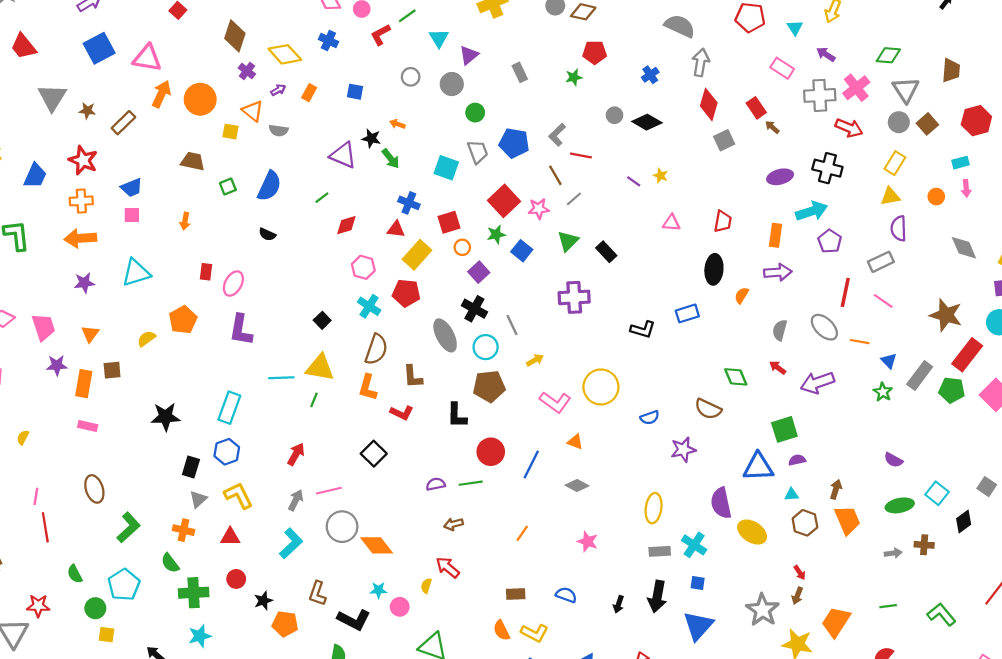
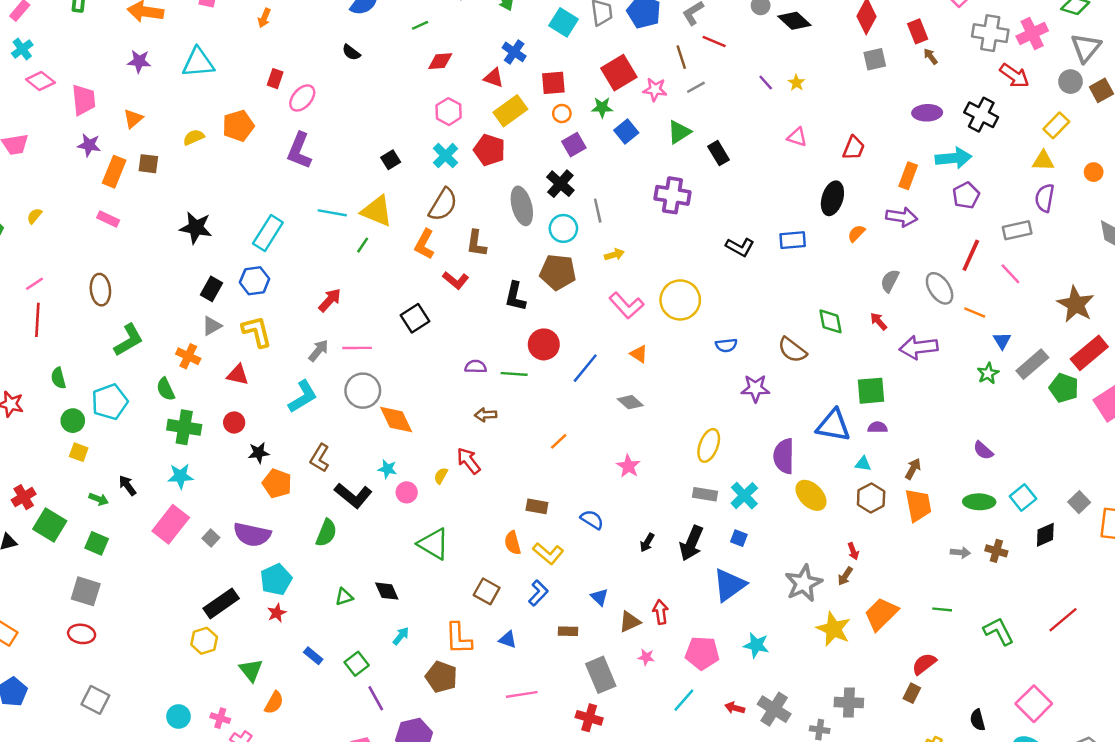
pink line: (36, 496) -> (35, 284), turned 35

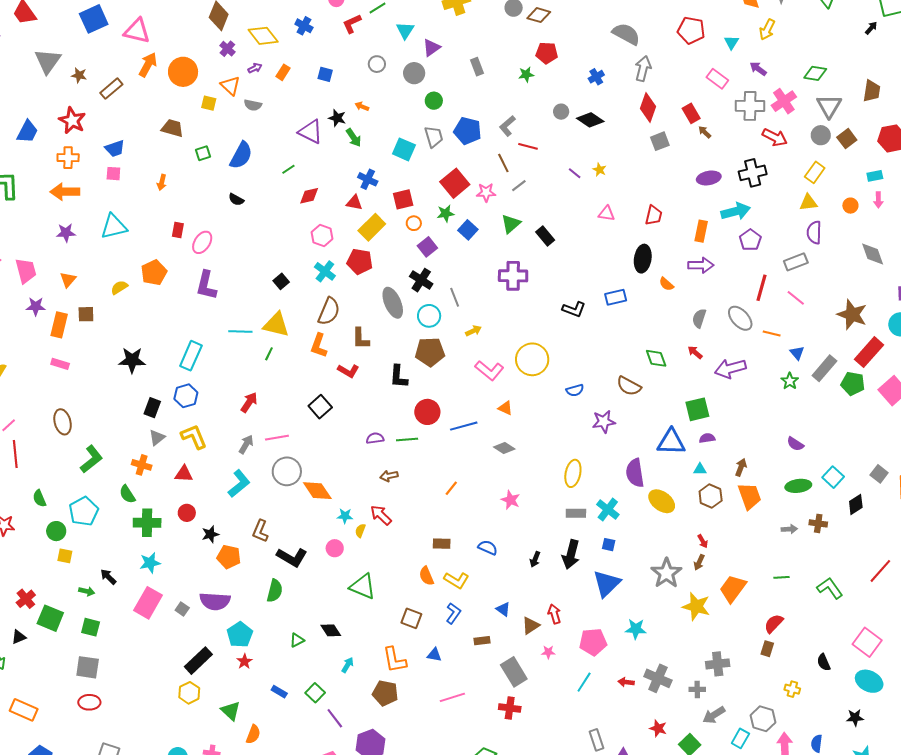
black cross: (981, 115) -> (753, 173), turned -32
orange semicircle: (856, 233) -> (666, 284), turned -84
blue line: (585, 368) -> (464, 426), turned 44
cyan star: (387, 469) -> (345, 516), moved

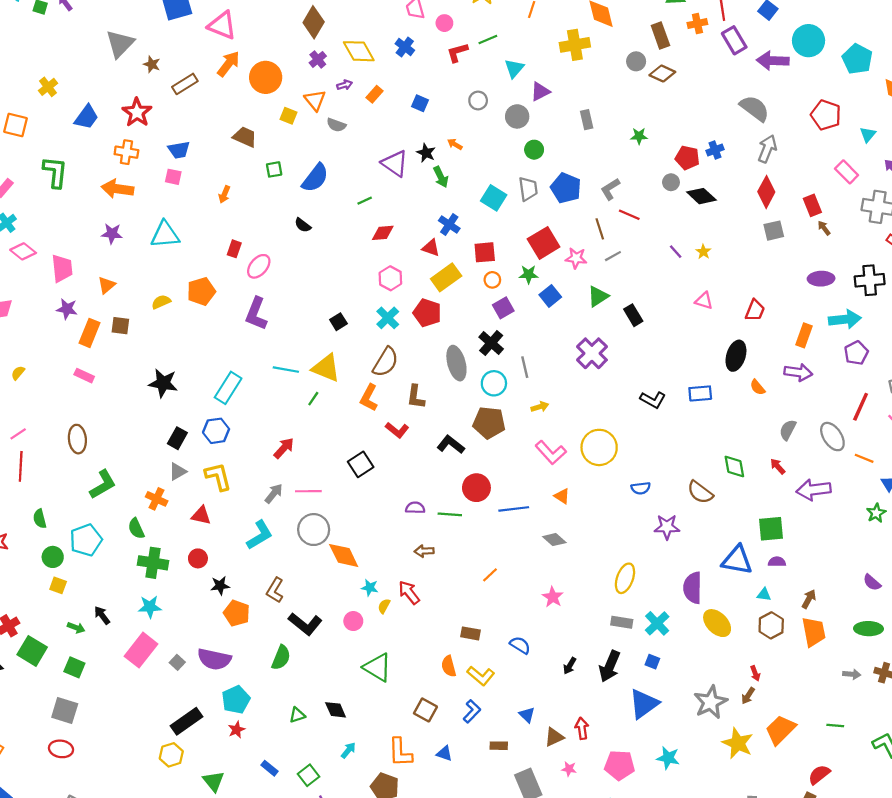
red pentagon: (547, 53) -> (687, 158), moved
purple cross: (513, 276) -> (592, 353), turned 36
black L-shape: (399, 377) -> (451, 444), turned 115

